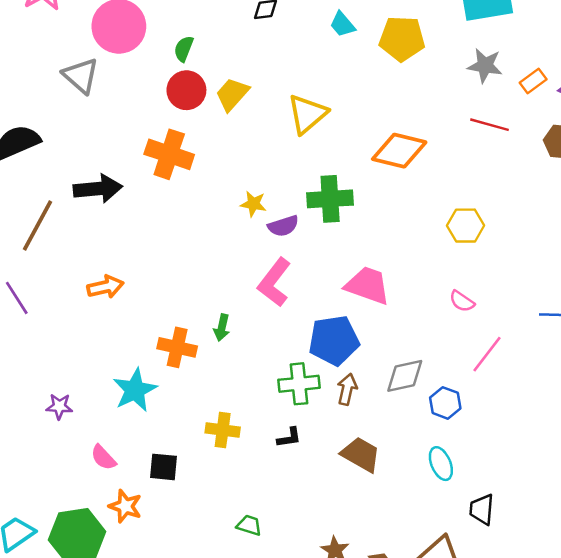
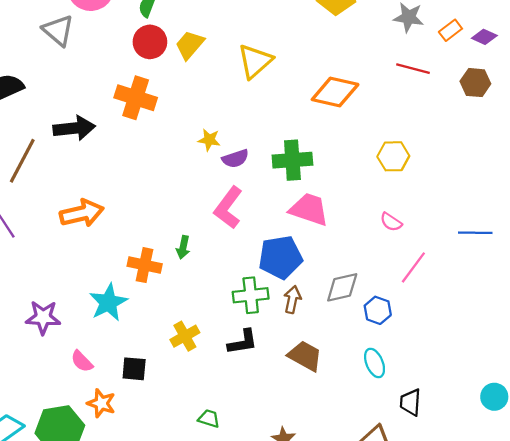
green cross: (330, 199) -> (292, 160), moved
orange arrow: (105, 287) -> (82, 213), size x1.4
purple star: (59, 406) -> (43, 317), size x1.5
yellow cross: (223, 430) -> (185, 336), turned -36
black L-shape: (289, 438) -> (243, 342), size x1.4

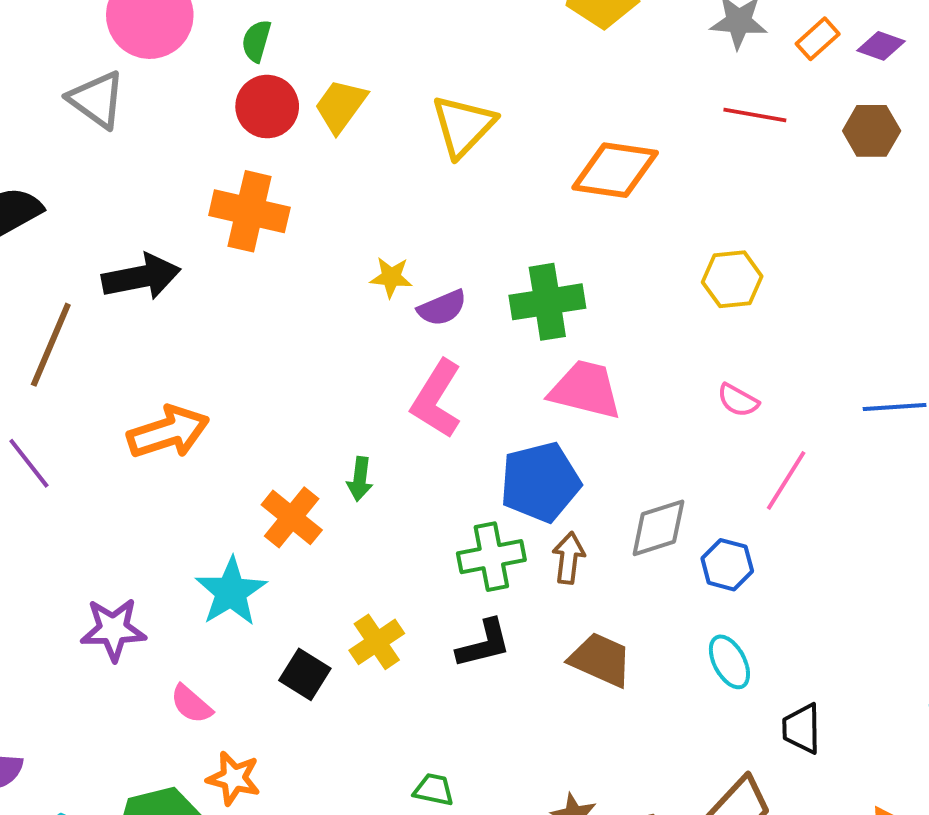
orange cross: (145, 265) -> (292, 517), turned 32
black square: (134, 369) -> (305, 674), moved, turned 32

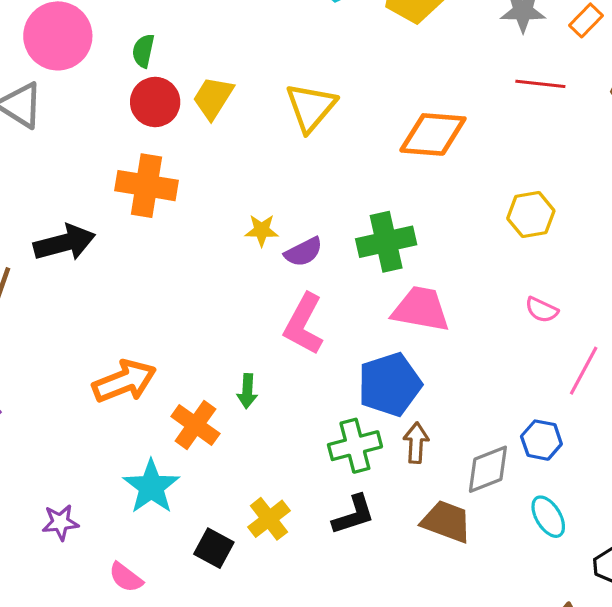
orange arrow: (168, 432) -> (124, 381), moved
gray diamond: (658, 528) -> (488, 469), moved
purple star: (113, 629) -> (60, 522), size x0.7

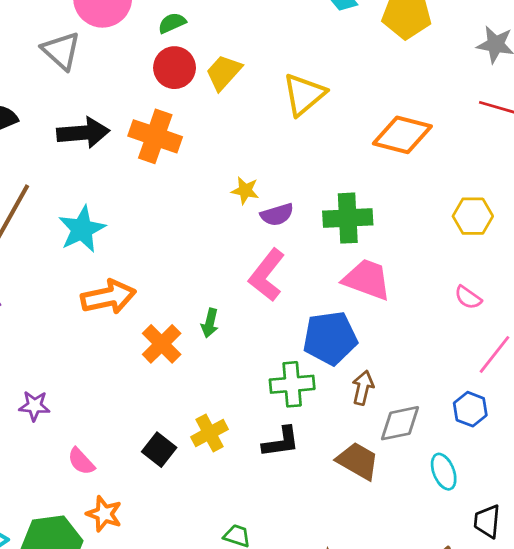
green semicircle: (143, 51) -> (172, 23), turned 44
black arrow: (64, 243) -> (83, 133), moved
blue hexagon: (541, 440) -> (470, 409), moved
brown arrow: (416, 443) -> (363, 388), moved
cyan star: (151, 487) -> (82, 229), moved

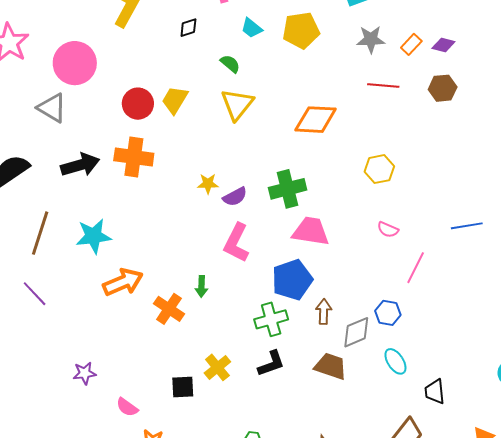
green semicircle: (172, 23) -> (230, 64), moved, turned 75
cyan star: (82, 229) -> (93, 236), turned 30
blue hexagon: (470, 409) -> (388, 313), moved
black square: (159, 450) -> (183, 387), turned -30

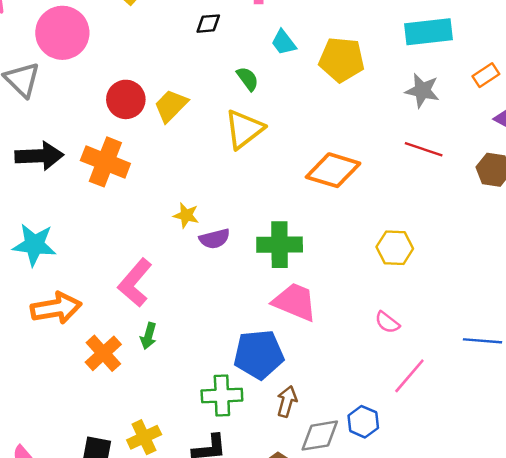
orange rectangle: (411, 44) -> (486, 75), moved
pink L-shape: (236, 243) -> (135, 283), moved

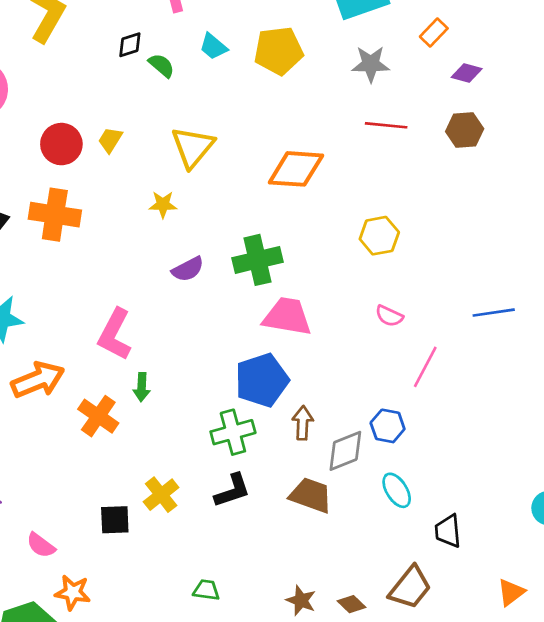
green semicircle: (248, 79) -> (162, 65), moved
yellow trapezoid: (171, 106) -> (110, 140), size x0.7
yellow star: (186, 215) -> (163, 204), moved

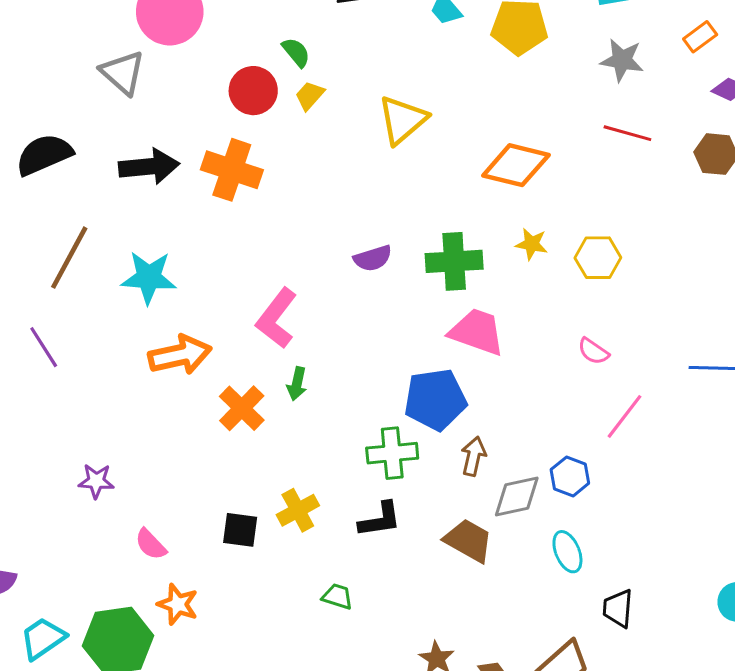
green semicircle: (162, 65) -> (296, 52), moved
yellow star: (163, 204) -> (532, 244), moved
green trapezoid: (206, 590) -> (337, 596), moved

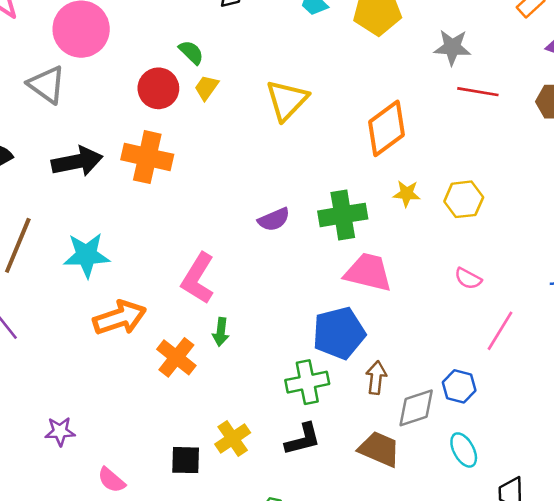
gray star: (622, 60) -> (452, 47), moved
orange diamond: (516, 165) -> (387, 128), turned -44

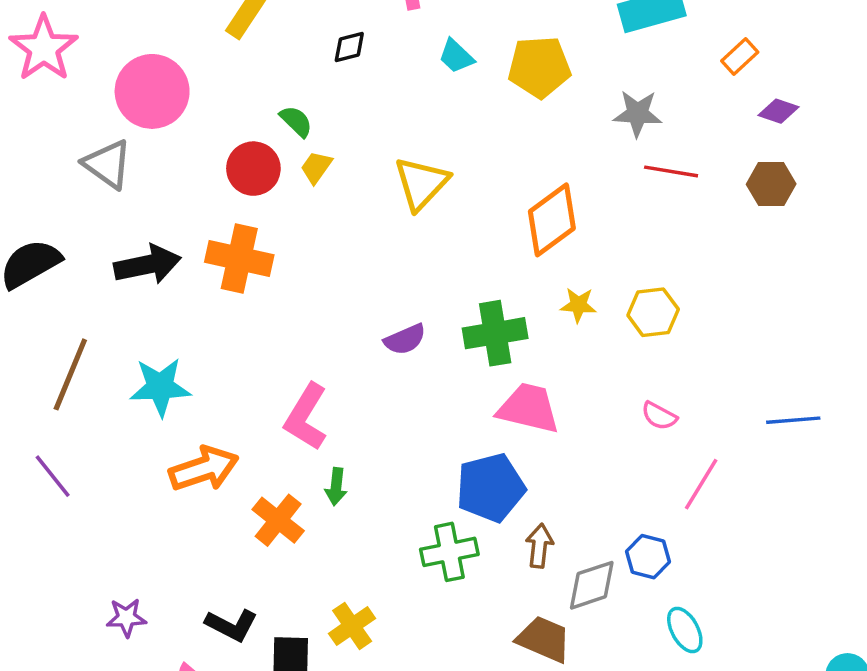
black L-shape: (303, 439) -> (232, 625), moved, turned 42
cyan ellipse: (464, 450) -> (685, 630), moved

